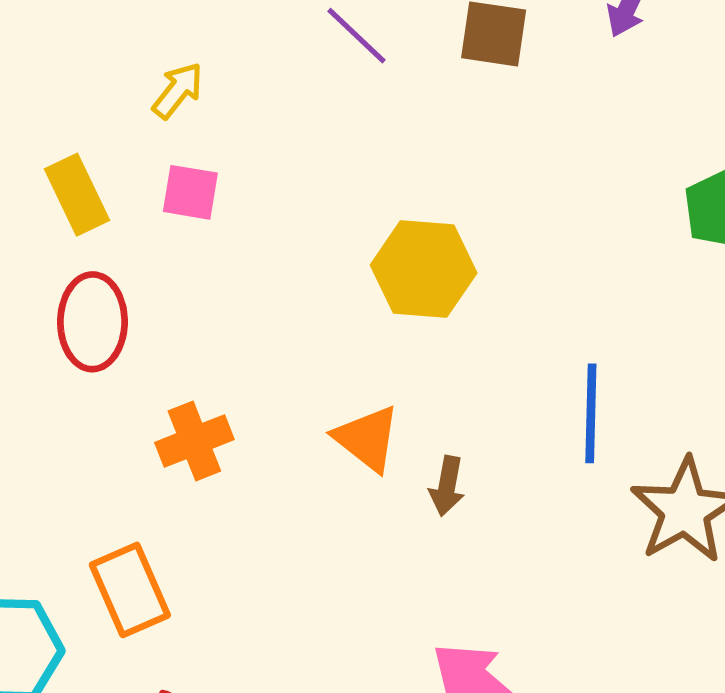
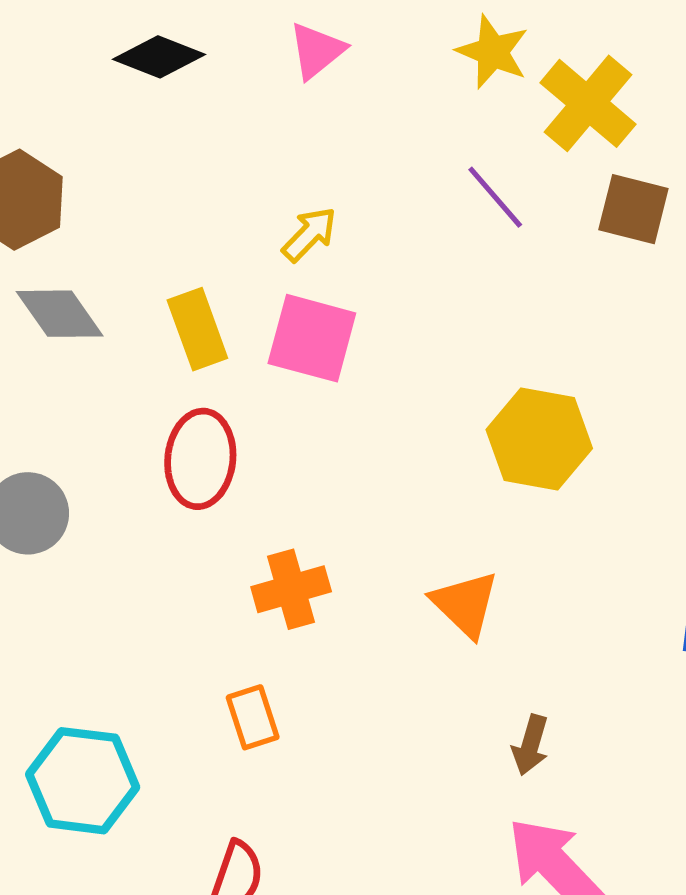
pink square: (190, 192) -> (312, 338), size x1.5
brown arrow: (447, 486) -> (530, 745), moved
orange rectangle: (130, 590) -> (253, 717), moved, size x0.7

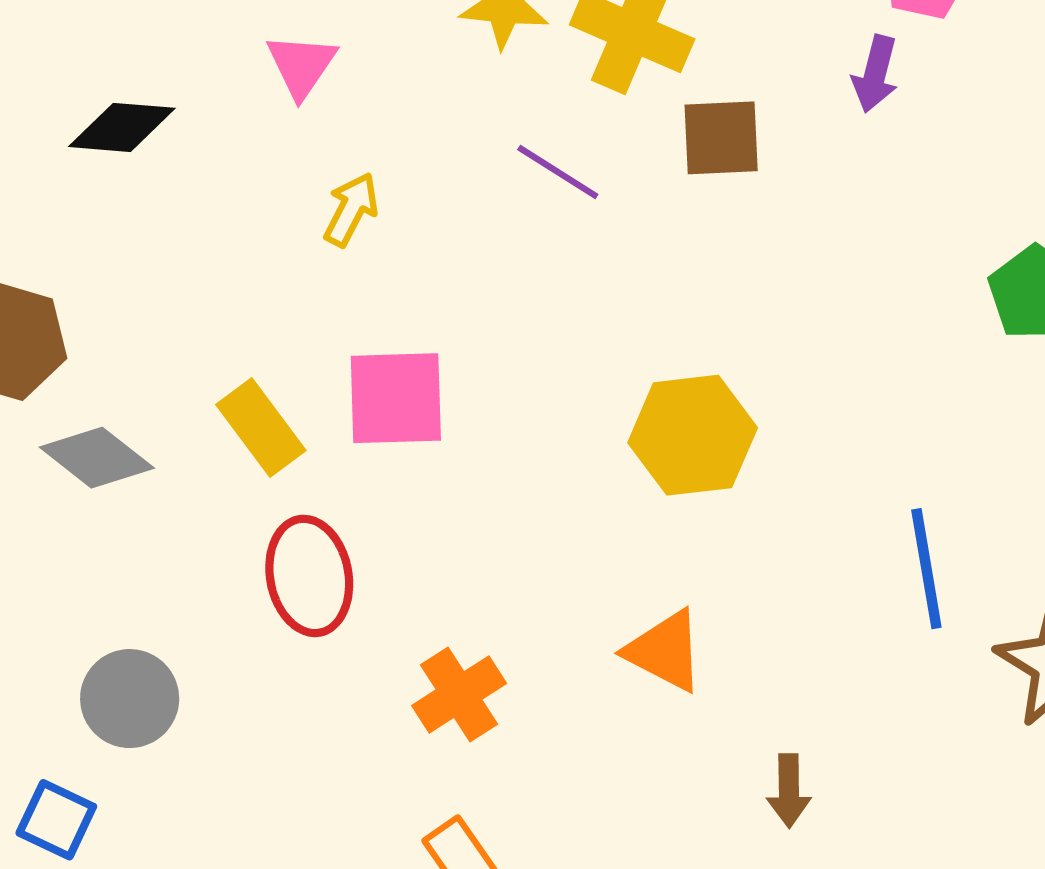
yellow arrow: (309, 234) -> (351, 209), moved

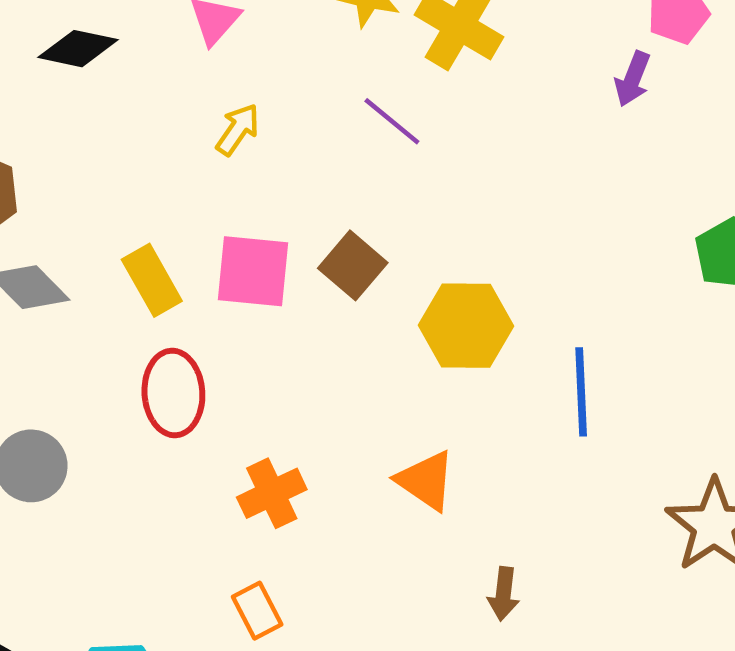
brown square: (721, 138) -> (353, 265), moved, turned 36
blue line: (926, 569) -> (581, 392), moved

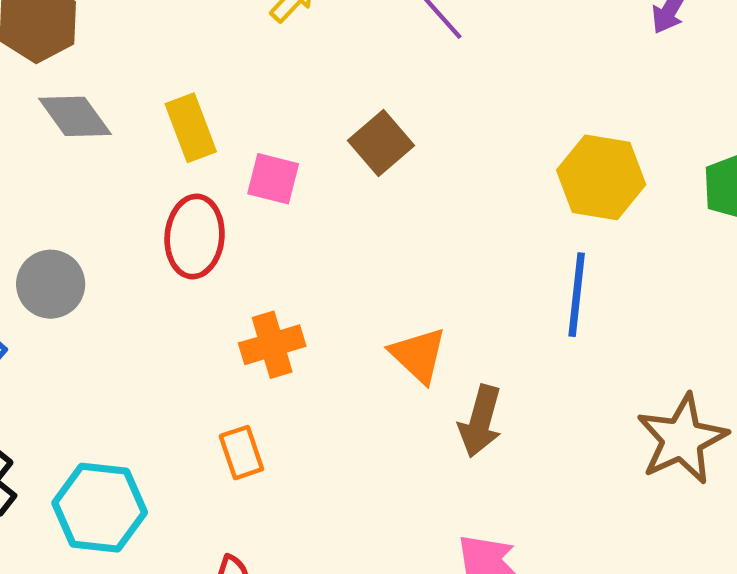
pink square: (253, 271) -> (273, 179), moved, size x0.7
yellow hexagon: (466, 326) -> (601, 177), moved
brown arrow: (504, 594) -> (480, 421), moved, size x1.4

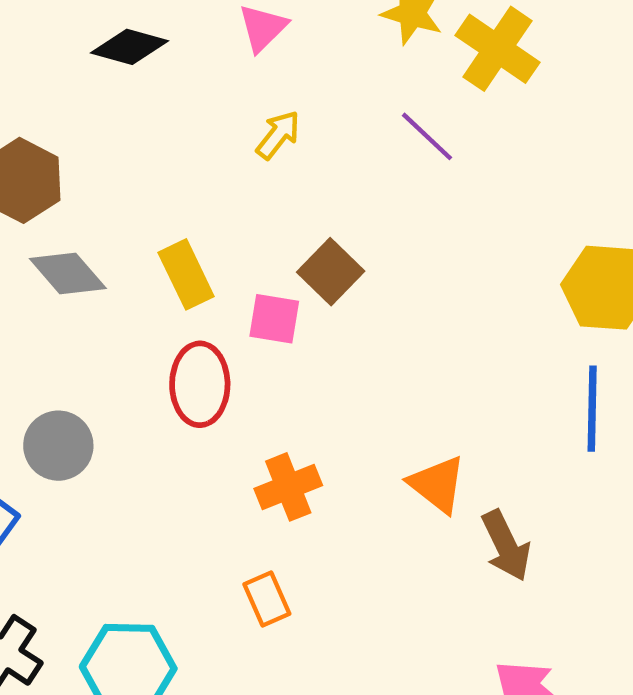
brown square: (381, 143) -> (331, 272), moved
brown arrow: (480, 421) -> (506, 546), turned -36

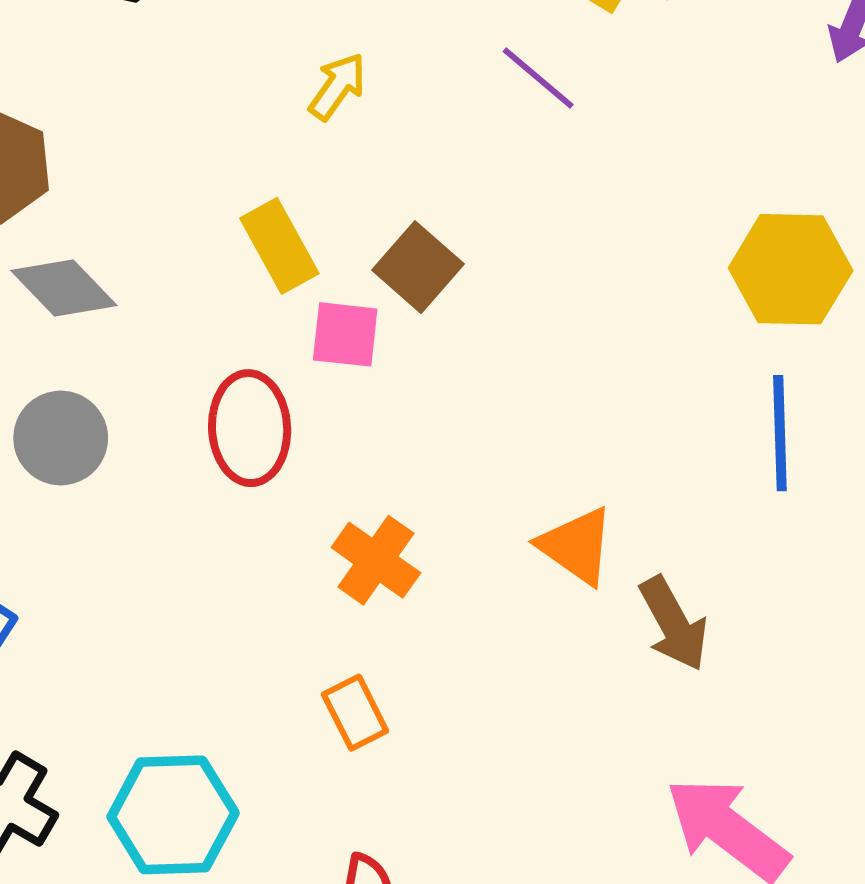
yellow rectangle: (186, 274) -> (279, 246), moved
gray circle: (58, 446) -> (61, 438), moved
orange cross: (288, 487) -> (376, 560), turned -30

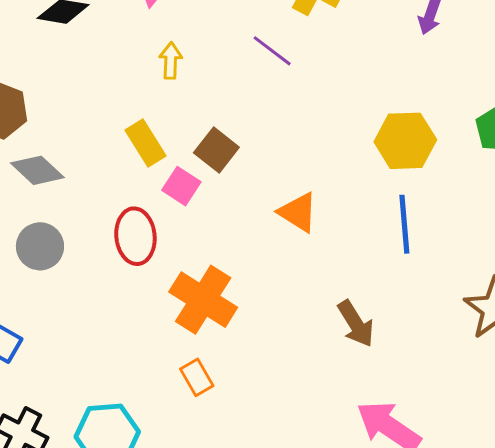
yellow arrow: (337, 86) -> (171, 61), turned -30
pink square: (345, 334) -> (181, 186), turned 30
orange triangle: (577, 546) -> (298, 212), moved
orange cross: (376, 560) -> (203, 300), size x1.5

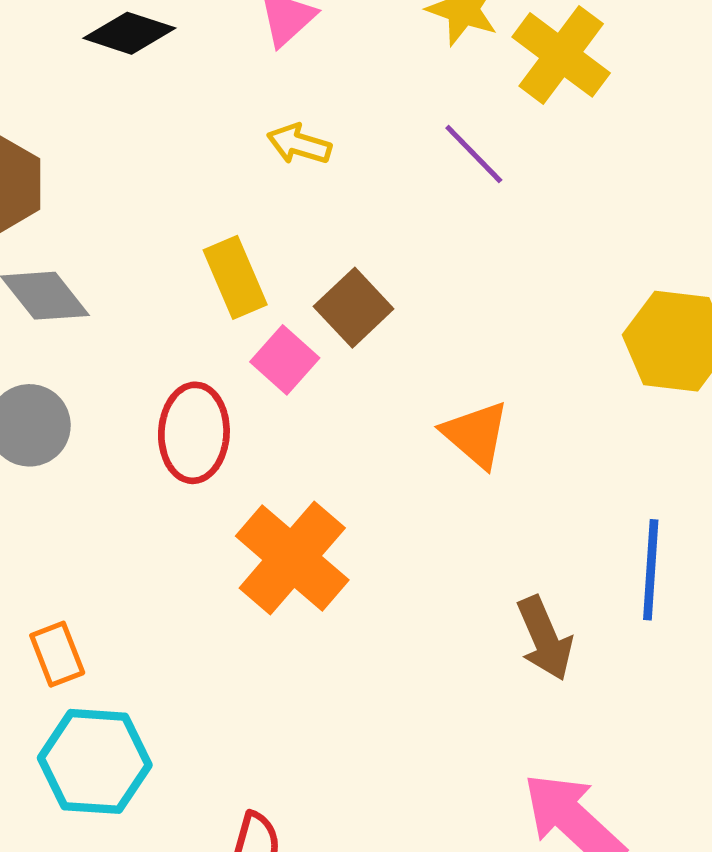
yellow arrow: (171, 61) -> (299, 144), turned -84
blue line: (404, 224) -> (651, 570), moved
orange rectangle: (197, 377) -> (57, 654), moved

